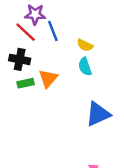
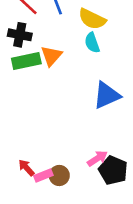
yellow semicircle: (85, 45) -> (92, 19), size x1.5
green rectangle: (26, 83) -> (26, 61), size x1.5

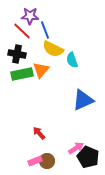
yellow semicircle: (92, 19) -> (53, 49), moved
red arrow: (26, 168) -> (39, 133), moved

